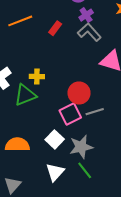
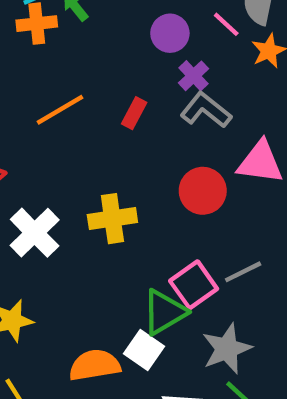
yellow cross: (37, 76) -> (112, 219), size x1.5
red circle: (79, 93) -> (203, 191), moved
green triangle: (25, 95) -> (164, 312), moved
white square: (55, 139) -> (144, 350), moved

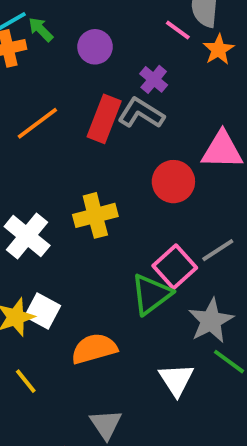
purple circle: (170, 33) -> (95, 47), moved
gray L-shape: (206, 110) -> (141, 113), moved
red rectangle: (134, 113) -> (104, 119), size x1.6
white square: (144, 350) -> (43, 311), moved

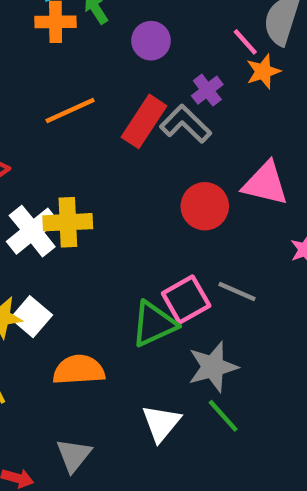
orange star: (219, 50) -> (263, 71), moved
yellow cross: (95, 215) -> (68, 222), moved
gray line: (218, 250) -> (237, 292), turned 44

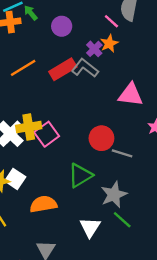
orange star: (263, 71) -> (109, 43), moved
red rectangle: (144, 121) -> (63, 69), turned 32
red circle: (205, 206) -> (101, 138), moved
pink square: (186, 299) -> (47, 134), moved

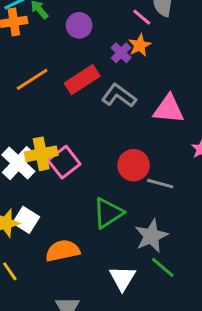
gray L-shape: (85, 68) -> (119, 96), moved

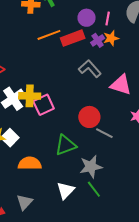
pink line: (142, 17) -> (108, 19), moved, turned 48
purple circle: (79, 25) -> (87, 18), moved
orange line: (32, 79) -> (49, 35), moved
red rectangle: (82, 80) -> (73, 38), moved

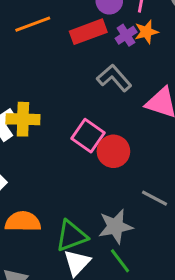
orange line: (49, 35) -> (33, 24), moved
pink square: (44, 105) -> (88, 136), moved, turned -30
gray line: (104, 133) -> (154, 198), moved
green triangle: (65, 145) -> (71, 236), moved

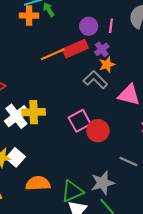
orange line: (33, 24) -> (53, 54), moved
orange star: (146, 32) -> (107, 65), moved
pink square: (88, 136) -> (80, 121), turned 30

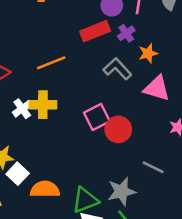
orange line: (53, 54) -> (51, 63), moved
orange star: (107, 65) -> (148, 53), moved
white cross: (16, 116) -> (22, 109), size x0.7
white square: (16, 157) -> (18, 174), moved

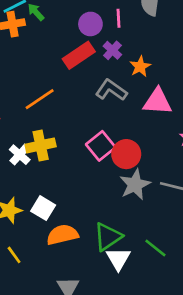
white square: (18, 174) -> (43, 208), moved
gray star: (121, 191) -> (135, 185), moved

